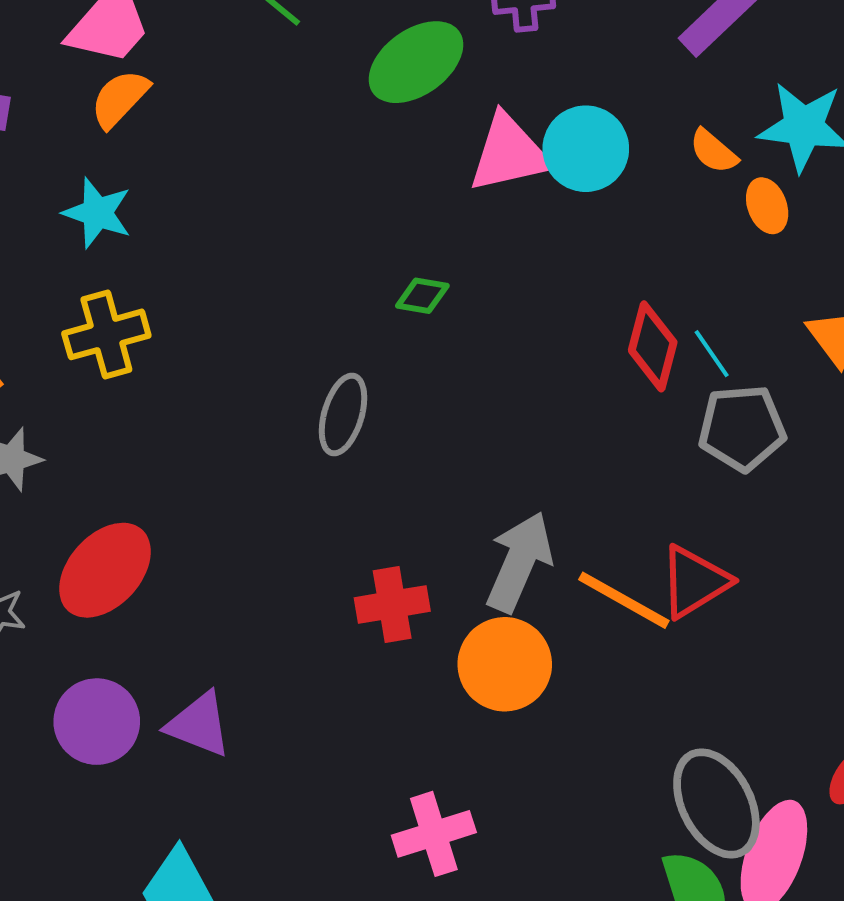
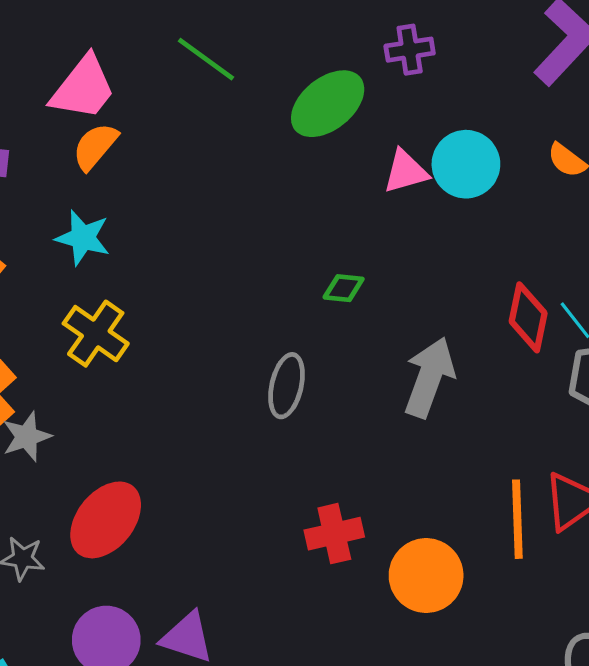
pink triangle: (509, 153) -> (406, 172), size x0.7
yellow cross: (106, 334) -> (96, 334), turned -36
gray arrow: (519, 562) -> (429, 377), moved
orange line: (624, 600) -> (517, 519), turned 62

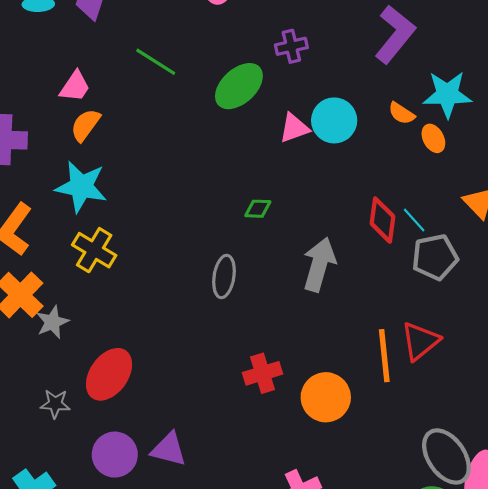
pink trapezoid: (83, 88) -> (75, 86), size x0.7
cyan star: (83, 238) -> (81, 187), size x1.4

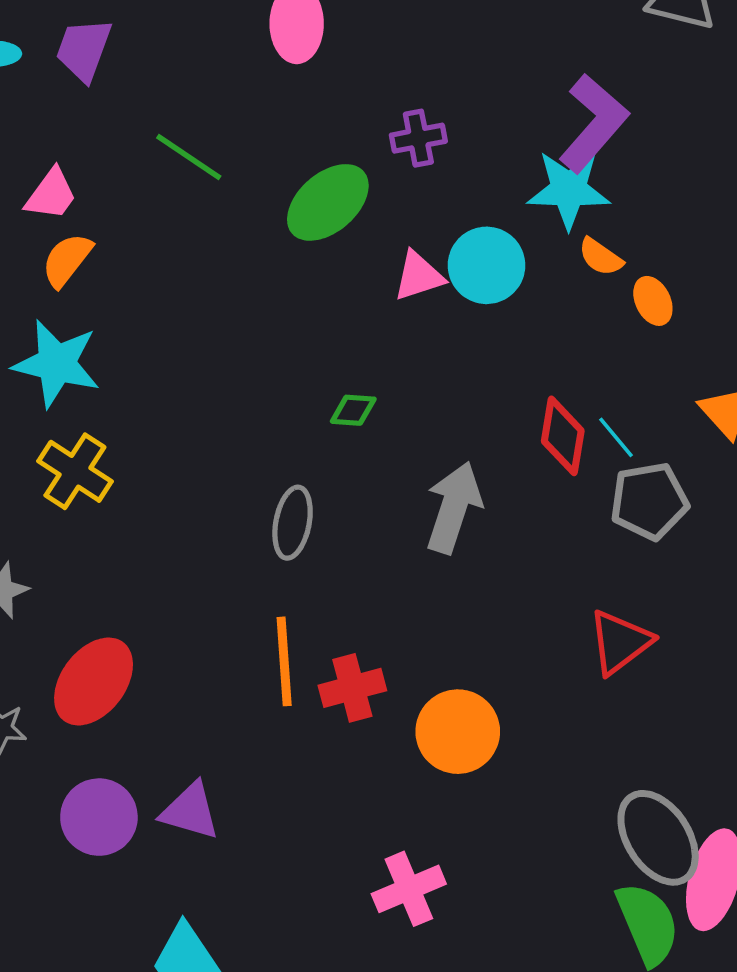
cyan star: (447, 94) -> (569, 190), moved
orange line: (384, 356) -> (284, 661), moved

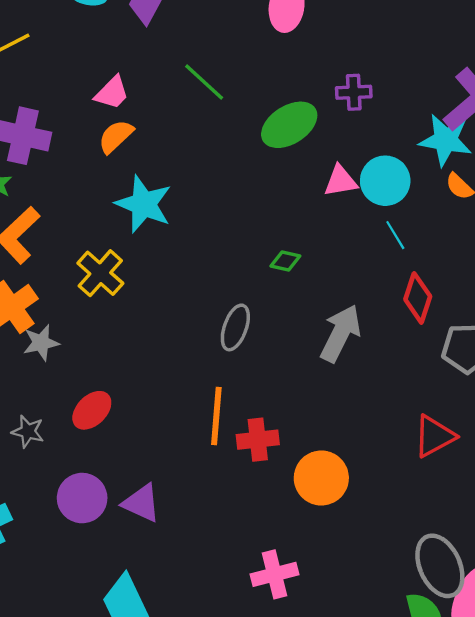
cyan star: (57, 364) -> (144, 204), moved
cyan line: (616, 437) -> (395, 235), moved
red ellipse: (94, 681) -> (92, 410), size x0.7

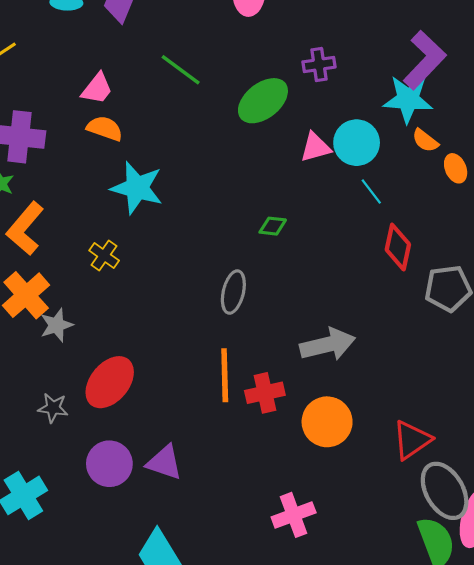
orange semicircle: (116, 136) -> (105, 128), turned 69
yellow cross: (100, 273) -> (104, 255), size x0.7
gray arrow: (340, 333) -> (328, 345), moved, turned 56
red ellipse: (92, 410) -> (110, 382), size x1.4
red triangle: (434, 436) -> (412, 440), moved

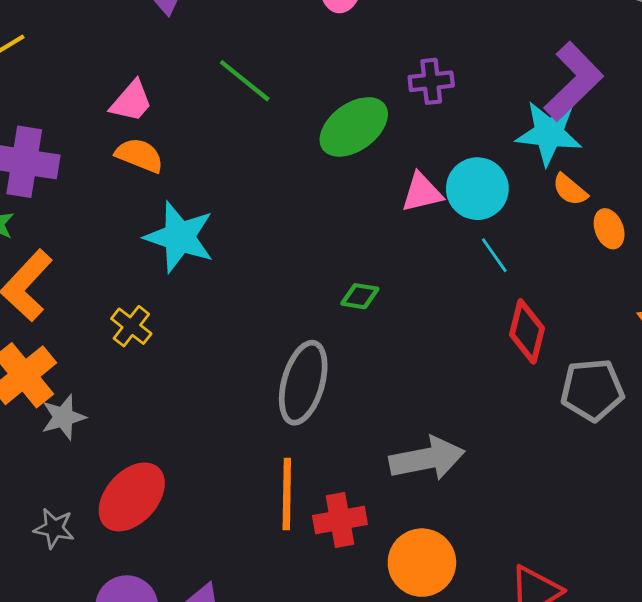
gray ellipse: (233, 292) -> (303, 383), size x1.4

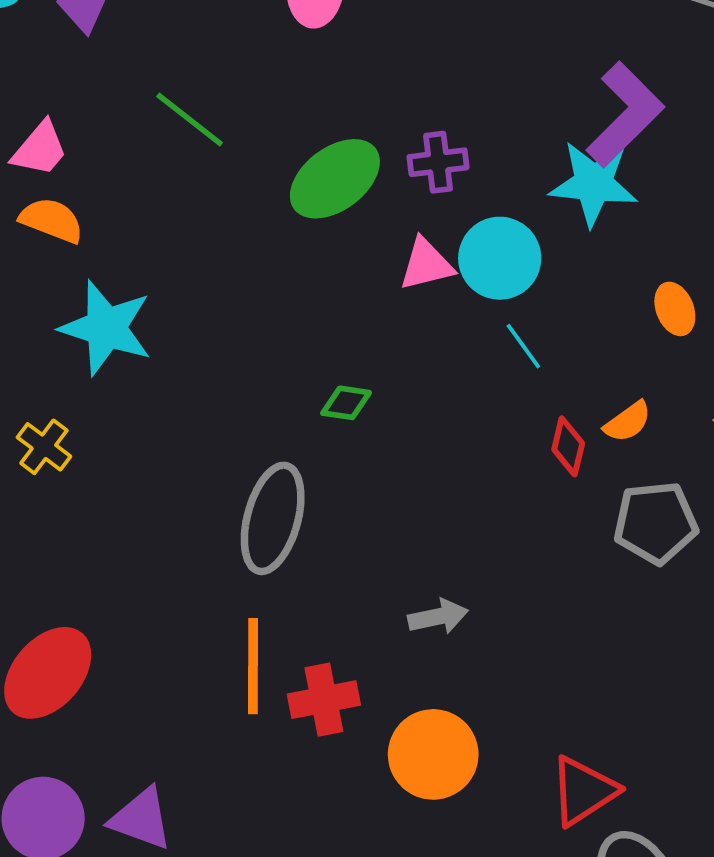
purple cross: (431, 81) -> (438, 162), moved
orange semicircle: (570, 190) -> (628, 422), moved, turned -75
red diamond: (527, 331) -> (568, 446), size x0.7
gray arrow: (427, 459) -> (438, 617), size x0.6

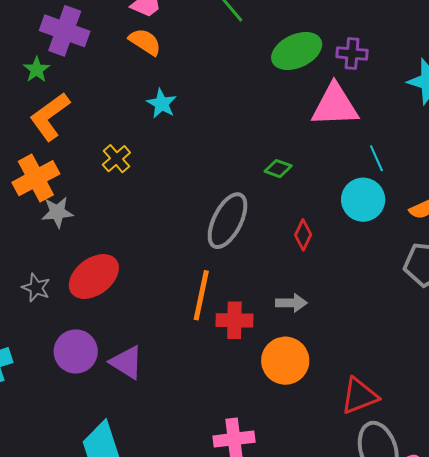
cyan circle: (500, 258) -> (363, 200), moved
pink triangle: (426, 264) -> (335, 105), size x1.6
cyan star: (106, 328) -> (162, 104), size x0.6
red diamond: (568, 446) -> (303, 235), moved
gray arrow: (438, 617) -> (291, 303), moved

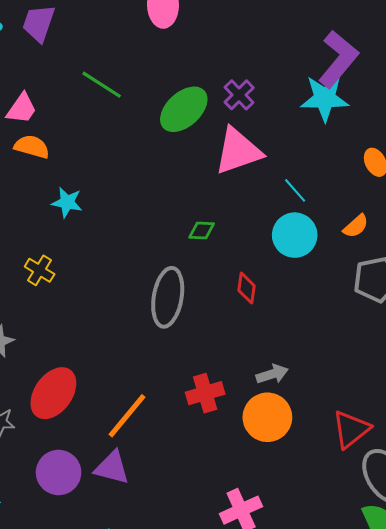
purple cross: (352, 54) -> (239, 95), turned -32
orange line: (201, 295) -> (127, 416), moved, turned 45
gray arrow: (291, 303) -> (272, 374), moved

